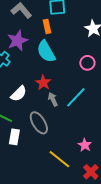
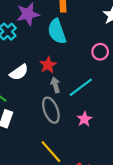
gray ellipse: (39, 123) -> (51, 110), moved
pink star: (85, 145) -> (84, 119), moved

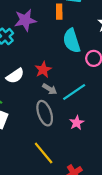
cyan semicircle: (57, 31) -> (72, 41), moved
gray arrow: (55, 85) -> (50, 89), turned 136

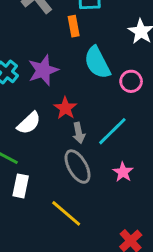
purple star: (25, 20) -> (43, 70), moved
gray arrow: (50, 89) -> (79, 133), turned 56
yellow line: (44, 153) -> (66, 213), moved

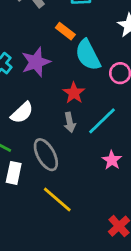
orange rectangle: (74, 26) -> (65, 31), moved, turned -42
red star: (65, 108) -> (74, 93), moved
gray ellipse: (78, 167) -> (46, 155), moved

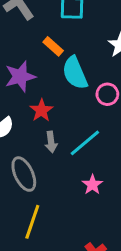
red star: (74, 93) -> (41, 110), moved
yellow line: (57, 200) -> (32, 222), turned 64

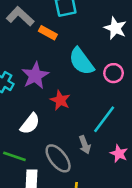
orange rectangle: (53, 46) -> (48, 33), moved
gray arrow: (51, 142) -> (85, 145), moved

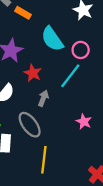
cyan line: (104, 119) -> (70, 76), moved
gray arrow: (85, 145) -> (43, 98), moved, turned -140

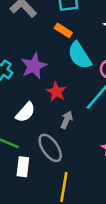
orange rectangle: (23, 13) -> (63, 30), moved

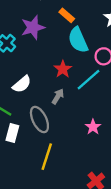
purple star: (34, 66) -> (33, 27), moved
red star: (56, 92) -> (63, 69), moved

